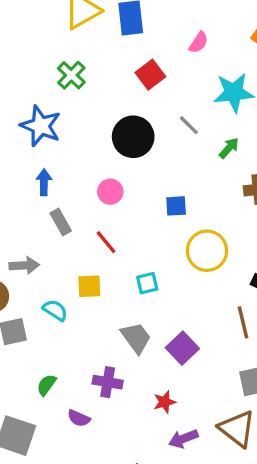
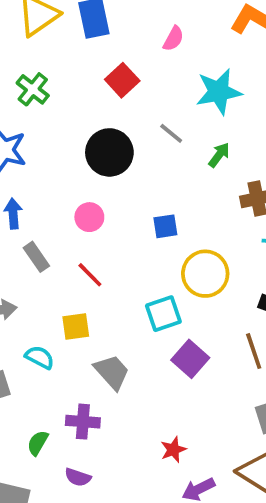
cyan square: (147, 283) -> (163, 314), moved, size x1.4
gray trapezoid: (136, 338) -> (112, 372), moved
purple square: (182, 348) -> (190, 359), moved
purple cross: (108, 382) -> (83, 422), moved

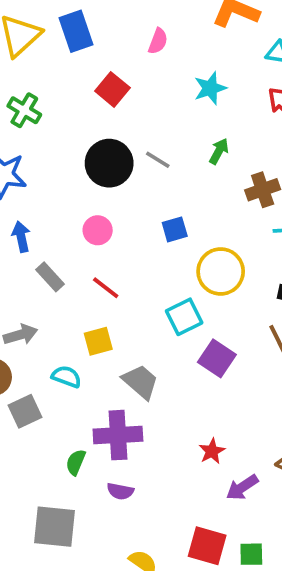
cyan star: (219, 92) -> (210, 88), size x0.7
gray line: (171, 133) -> (158, 160), moved
purple cross: (83, 422) -> (118, 435), size x1.4

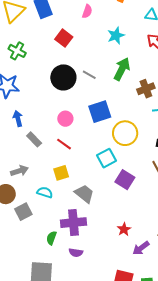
green arrow: (219, 151) -> (122, 69), size x1.6
blue square: (175, 229) -> (100, 112), size x1.6
pink circle: (98, 230) -> (65, 119), moved

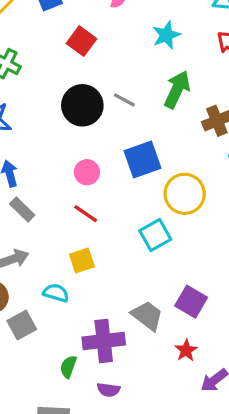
gray rectangle: (34, 139) -> (22, 209), moved
purple square: (125, 180) -> (191, 302), moved
gray trapezoid: (84, 194) -> (147, 316), moved

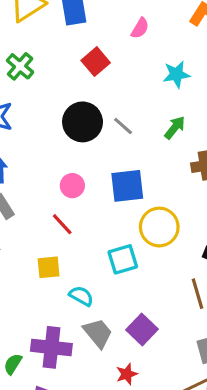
green arrow: (177, 89) -> (175, 128), size x0.7
cyan semicircle: (56, 293) -> (81, 296), moved

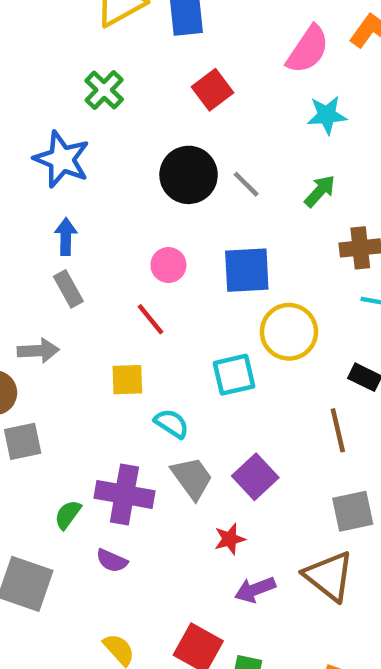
pink semicircle: (140, 28) -> (308, 50), moved, size x1.6

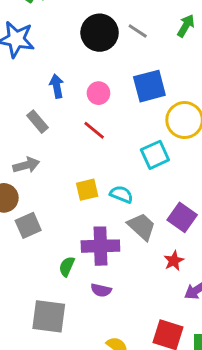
blue arrow: (66, 237) -> (57, 86), moved
yellow square: (127, 380) -> (87, 190), moved

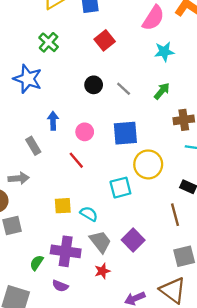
black circle: (100, 33) -> (94, 85), size x0.6
red star: (174, 261) -> (102, 271), moved

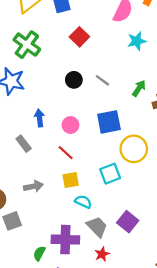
green cross: (49, 42) -> (27, 45), size x1.4
green arrow: (162, 91) -> (139, 88), moved
gray arrow: (19, 178) -> (33, 186), moved
yellow square: (63, 206) -> (71, 180), moved

